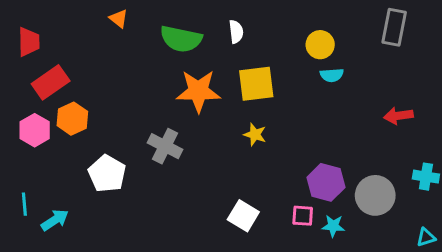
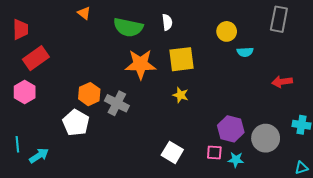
cyan semicircle: (332, 75) -> (245, 52), moved
orange hexagon: (72, 119) -> (89, 94), moved

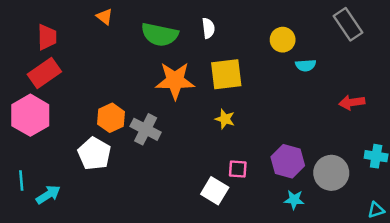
gray rectangle: (279, 19) -> (348, 24), turned -45
red trapezoid: (21, 29) -> (47, 37), moved
pink hexagon: (25, 92) -> (30, 115), size x1.4
pink square: (214, 152) -> (238, 169), moved

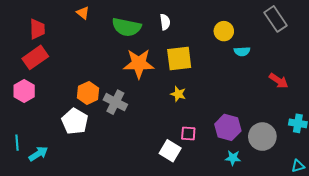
red arrow: (352, 102) -> (279, 81), turned -138
pink hexagon: (30, 115) -> (24, 91), size x0.7

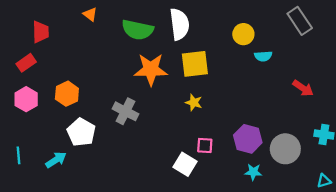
white semicircle: (165, 22) -> (179, 24), size x1.8
red rectangle: (35, 57) -> (26, 63), moved, size x0.7
orange hexagon: (88, 93) -> (67, 94), moved
cyan arrow: (38, 154) -> (56, 160), moved

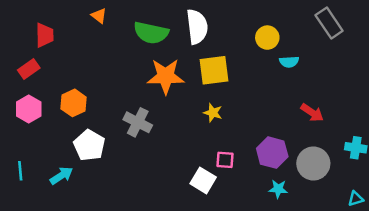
red arrow: (303, 88) -> (312, 113), moved

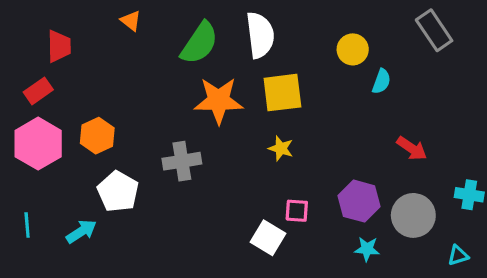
green semicircle: (151, 33) -> (199, 43), turned -68
cyan semicircle: (289, 62) -> (381, 81), turned -66
pink hexagon: (29, 109) -> (38, 144), size x1.4
gray cross: (138, 122) -> (182, 161), turned -36
cyan triangle: (356, 199) -> (458, 255), moved

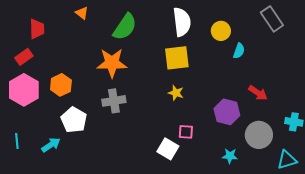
white semicircle: (260, 35) -> (182, 22), moved
orange star: (219, 101) -> (112, 63), moved
purple hexagon: (359, 201) -> (227, 112), moved
cyan triangle: (458, 255) -> (287, 160), size x1.5

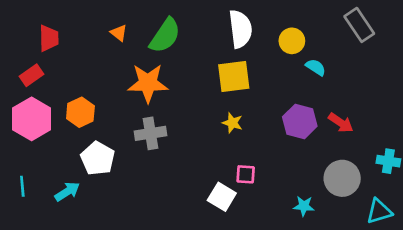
orange triangle: (82, 13) -> (119, 33), moved
cyan semicircle: (239, 51) -> (316, 67), turned -77
purple hexagon: (227, 112) -> (300, 121), moved

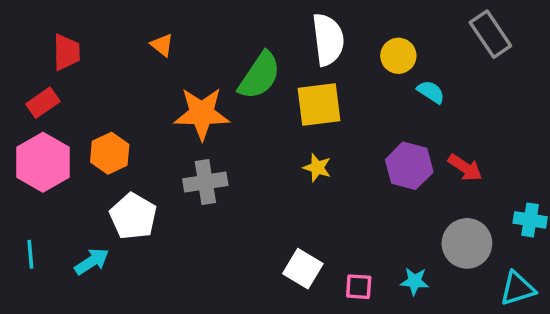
green semicircle: (165, 36) -> (259, 76), moved
pink square: (246, 174) -> (359, 287), moved

